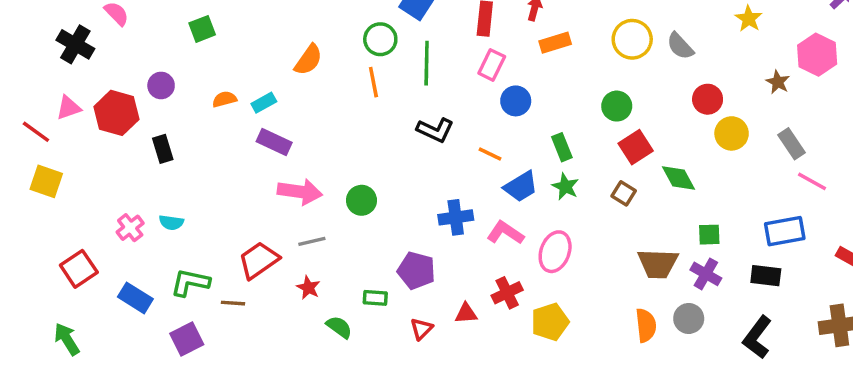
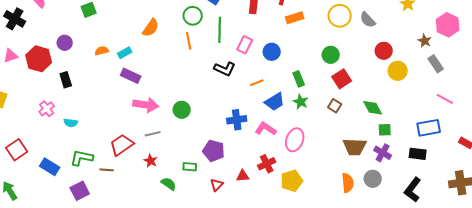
pink rectangle: (492, 65) -> (245, 45), moved
gray rectangle: (791, 144) -> (436, 64), moved
orange line: (490, 154) -> (257, 83), turned -48
green diamond: (678, 178) -> (373, 108), moved
pink cross: (130, 228) -> (47, 109), moved

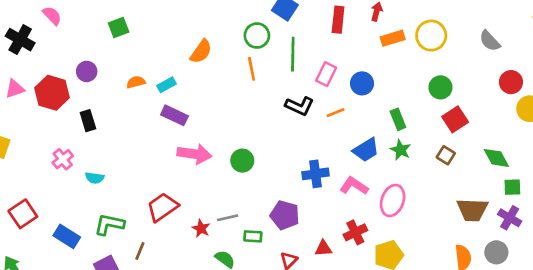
yellow circle: (340, 16) -> (431, 36), moved
orange line: (257, 83) -> (335, 113), moved
gray line: (153, 134) -> (228, 218), moved
brown line: (107, 170) -> (140, 251), moved, turned -72

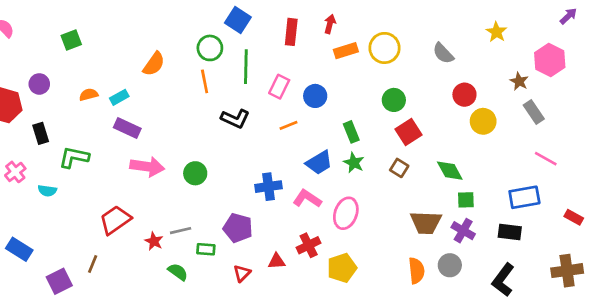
black L-shape: (299, 106) -> (235, 119), moved
green L-shape: (109, 224) -> (74, 157), moved

